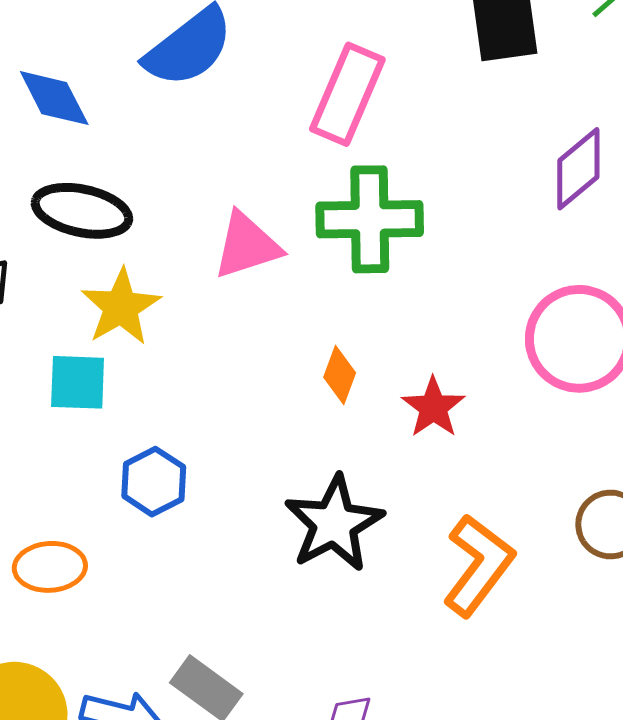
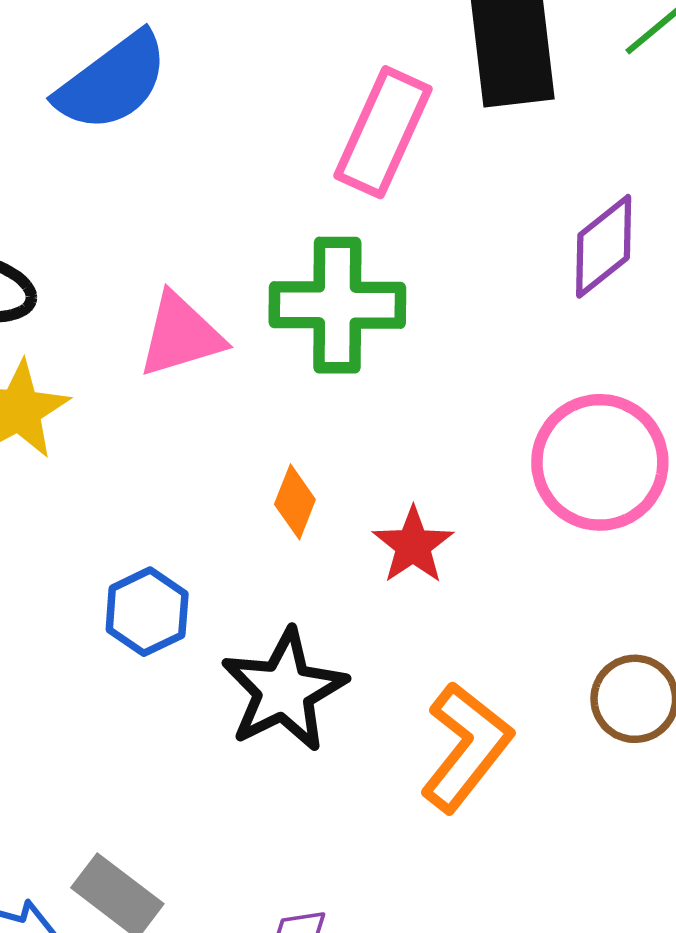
pink rectangle: (347, 94) -> (383, 132), moved
blue hexagon: (154, 482) -> (147, 612), moved

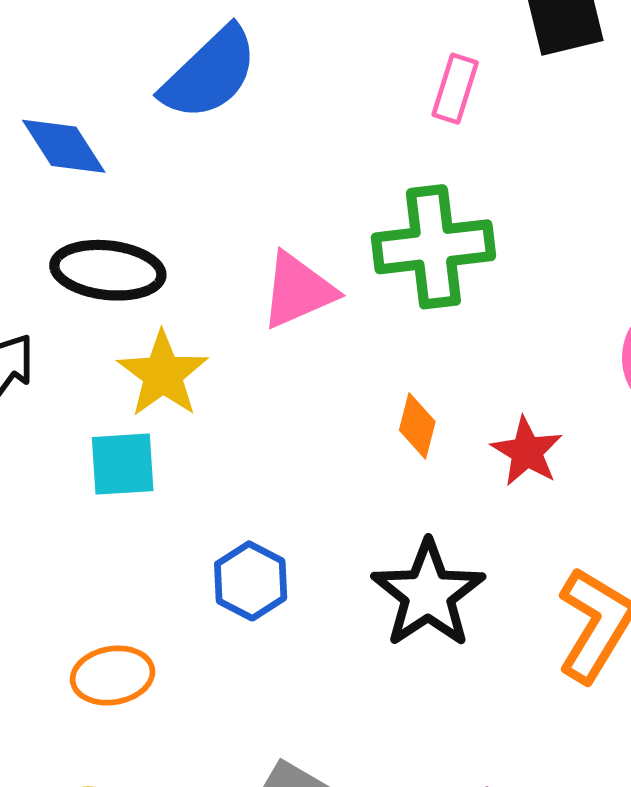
pink rectangle: (383, 132) -> (455, 89), size x0.6
blue hexagon: (147, 612) -> (251, 581), moved

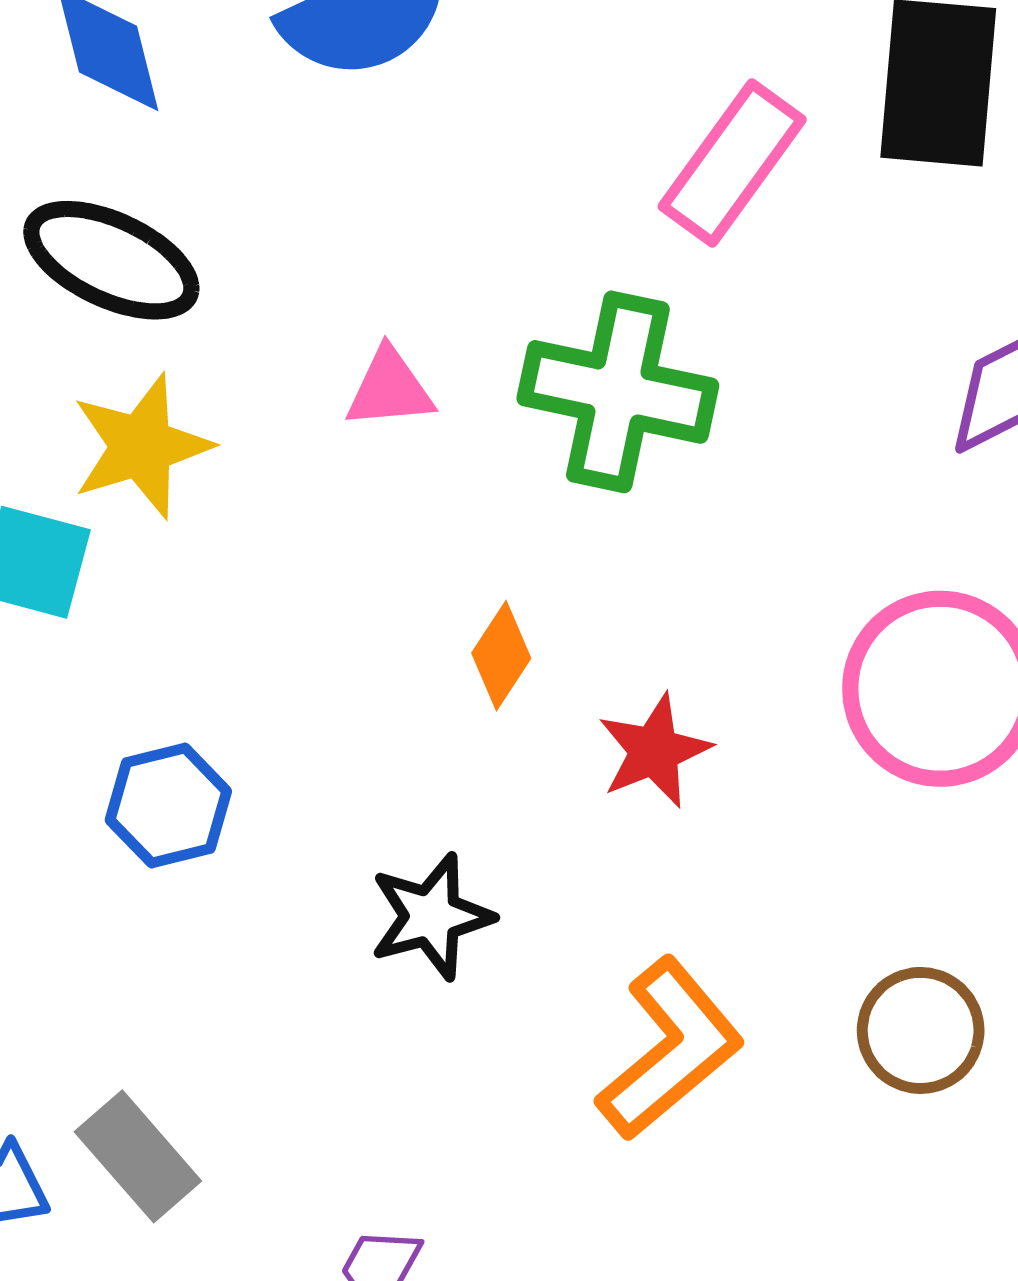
pink rectangle: (455, 89) -> (732, 163), size x1.5
pink triangle: (298, 290) -> (390, 389), size x0.7
black star: (428, 594) -> (431, 916), size x0.7

